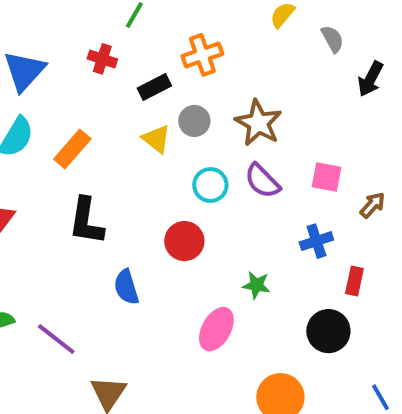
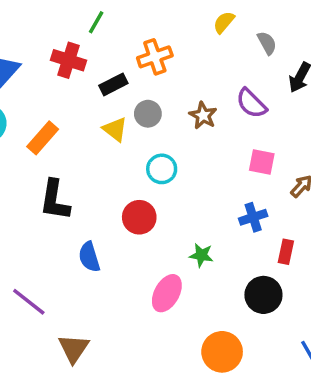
red cross: (102, 59) -> (69, 60), size x1.4
brown star: (258, 123) -> (203, 115), size x0.7
purple semicircle: (262, 181) -> (251, 103), moved

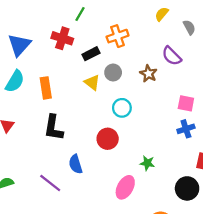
purple semicircle: (251, 103) -> (172, 56), moved
orange rectangle: (43, 138) -> (46, 88), turned -50
blue cross: (253, 217) -> (186, 129), moved
purple line: (29, 302) -> (50, 183), moved

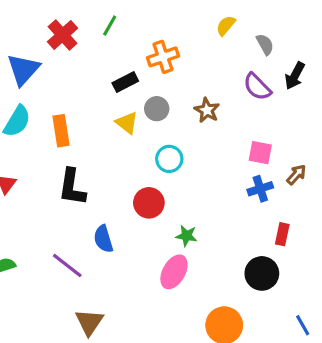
red cross: (62, 38) -> (63, 35), moved, turned 30
purple semicircle: (172, 56) -> (257, 87), moved
green star: (147, 163) -> (187, 236), moved

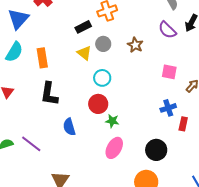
cyan circle: (169, 159) -> (102, 78), moved
blue cross: (260, 189) -> (168, 108), moved
green star: (187, 236) -> (112, 121), moved
purple line: (67, 266) -> (31, 144), moved
black circle: (262, 273) -> (156, 150), moved

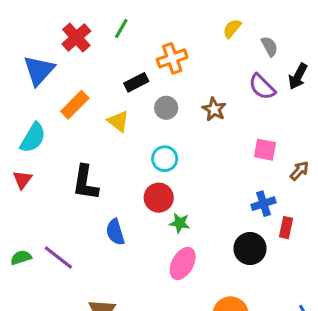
cyan semicircle: (14, 52) -> (33, 138), moved
yellow triangle: (84, 53) -> (118, 121), moved
orange rectangle: (42, 58) -> (75, 105), moved, turned 54
black circle: (156, 150) -> (250, 249), moved

